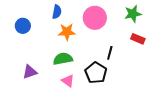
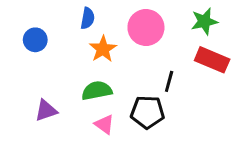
orange star: (67, 32) -> (103, 49), turned -30
red rectangle: (138, 39) -> (212, 60), size x1.5
black pentagon: (96, 73) -> (147, 112), turned -30

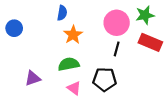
pink circle: (146, 27) -> (117, 23), moved
blue circle: (35, 40) -> (14, 28), moved
black line: (169, 81) -> (117, 49), moved

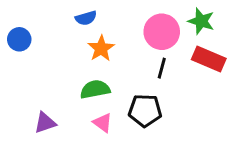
blue semicircle: (62, 13) -> (86, 18), turned 64
green star: (145, 15) -> (201, 21), turned 30
purple triangle: (33, 78) -> (45, 123), moved

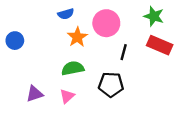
pink circle: (162, 32) -> (106, 23), moved
blue circle: (19, 39) -> (15, 41), moved
pink triangle: (103, 123) -> (67, 96), moved, turned 42

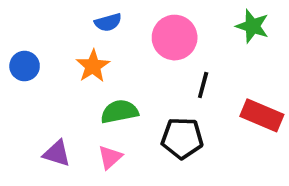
orange star: (77, 37) -> (93, 66), moved
red rectangle: (160, 45) -> (262, 115), moved
purple triangle: (35, 94) -> (57, 153), turned 36

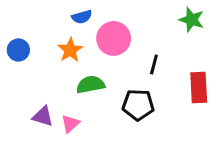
pink circle: (175, 38) -> (114, 38), moved
red rectangle: (262, 115) -> (199, 88), turned 64
pink triangle: (110, 157) -> (70, 124), moved

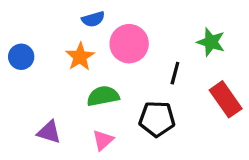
green star: (191, 20) -> (211, 42), moved
red rectangle: (199, 88) -> (226, 99), turned -32
pink triangle: (70, 124) -> (103, 140), moved

